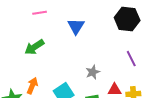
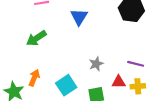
purple line: (131, 59) -> (136, 64), moved, turned -49

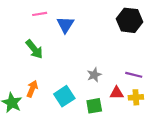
blue triangle: (79, 17) -> (65, 25), moved
green arrow: (36, 38) -> (34, 49), turned -96

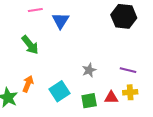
red triangle: (117, 93) -> (111, 98), moved

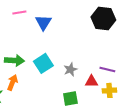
green arrow: (30, 45) -> (14, 60), moved, turned -48
cyan square: (60, 91) -> (43, 63), moved
red triangle: (111, 98) -> (91, 81), moved

